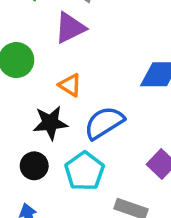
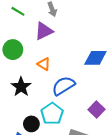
black star: (50, 123) -> (21, 87), moved, turned -30
black circle: (34, 166) -> (31, 124), moved

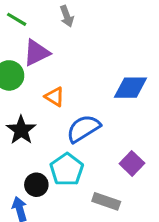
purple triangle: (44, 31) -> (36, 53), moved

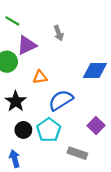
gray arrow: (67, 16) -> (59, 33), moved
orange triangle: (55, 97) -> (40, 77), turned -40
black circle: (36, 185) -> (23, 130), moved

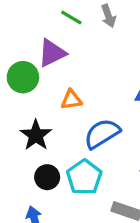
green line: (12, 21) -> (71, 17), moved
gray arrow: (59, 33) -> (108, 16), moved

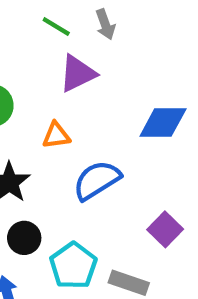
purple triangle: (52, 53) -> (78, 73), moved
cyan pentagon: (84, 177) -> (73, 266), moved

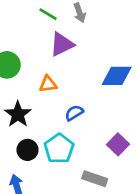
blue semicircle: (97, 180) -> (74, 113), size x0.6
cyan pentagon: (73, 266) -> (59, 149), moved

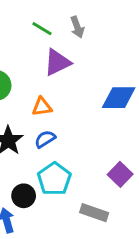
blue semicircle: (74, 113) -> (45, 139), moved
black circle: (27, 150) -> (24, 196), moved

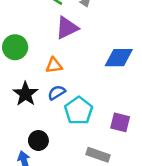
purple square: (120, 174) -> (120, 122), turned -30
cyan pentagon: (54, 179) -> (79, 111), moved

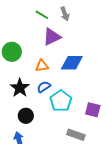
blue diamond: (119, 58) -> (72, 63), moved
black circle: (38, 140) -> (26, 116), moved

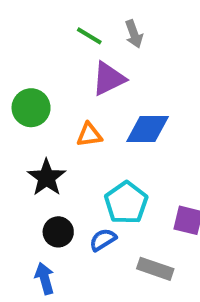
blue semicircle: (44, 87) -> (103, 240), moved

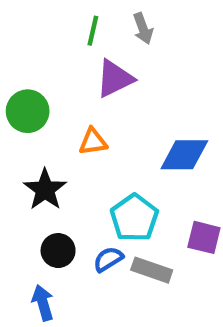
green line: (89, 36) -> (93, 31), turned 72
blue diamond: (147, 129) -> (184, 155), moved
gray rectangle: (155, 269) -> (152, 270), moved

